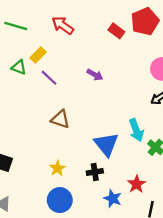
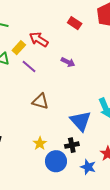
red arrow: (63, 25) -> (39, 39), moved
red rectangle: (116, 31) -> (75, 23), moved
blue circle: (60, 200) -> (56, 161), moved

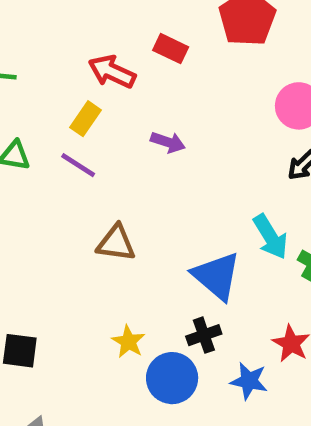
red arrow: (39, 39) -> (112, 72), moved
yellow rectangle: (19, 48) -> (85, 119), moved

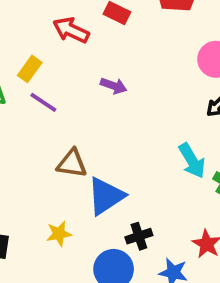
yellow rectangle: (85, 119) -> (30, 69), moved
blue triangle: (217, 276) -> (106, 196), moved, turned 45
yellow star: (128, 342) -> (59, 234), moved, turned 30

